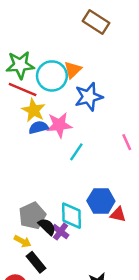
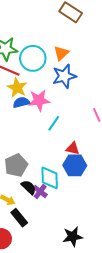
orange triangle: (73, 70) -> (61, 53), moved
red triangle: (118, 214) -> (73, 149), moved
gray pentagon: (32, 216) -> (16, 165), moved

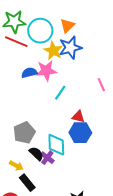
yellow star: (17, 88) -> (53, 51), moved

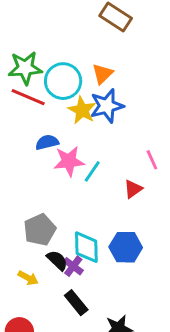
pink star: (46, 71) -> (69, 161), moved
red triangle: (78, 117) -> (133, 189), moved, turned -48
blue hexagon: (80, 133) -> (126, 247), moved
black rectangle: (27, 183) -> (76, 303), moved

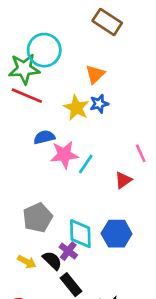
cyan circle: (63, 81) -> (44, 50), moved
blue star: (107, 106) -> (99, 104), size x0.6
black semicircle: (57, 260) -> (52, 260), moved

